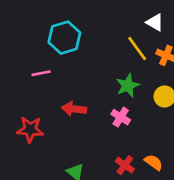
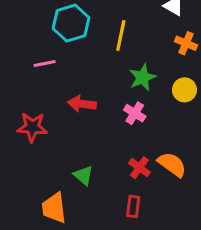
yellow line: (137, 49) -> (121, 35), moved, turned 48
orange semicircle: (154, 162) -> (172, 164), size x1.4

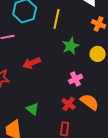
red arrow: (82, 104) -> (32, 63), turned -30
pink cross: (135, 113) -> (76, 79), moved, turned 32

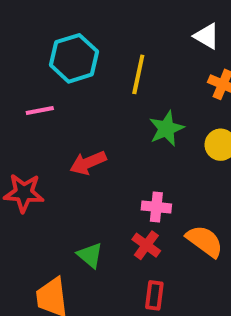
pink cross: (76, 79) -> (156, 207), moved, turned 32
red cross: (69, 104) -> (146, 245), moved

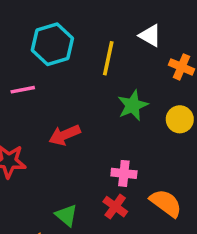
white triangle: (207, 36) -> (150, 36), moved

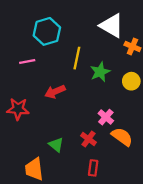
white triangle: (150, 36) -> (112, 26), size x1.6
yellow line: (108, 58) -> (77, 58), moved
pink cross: (124, 173) -> (106, 117), moved, turned 35

